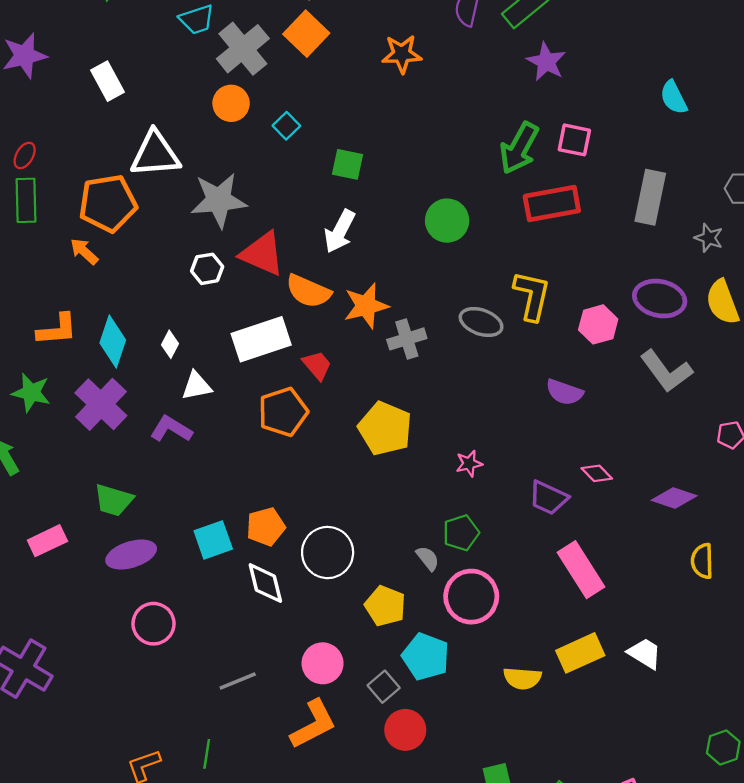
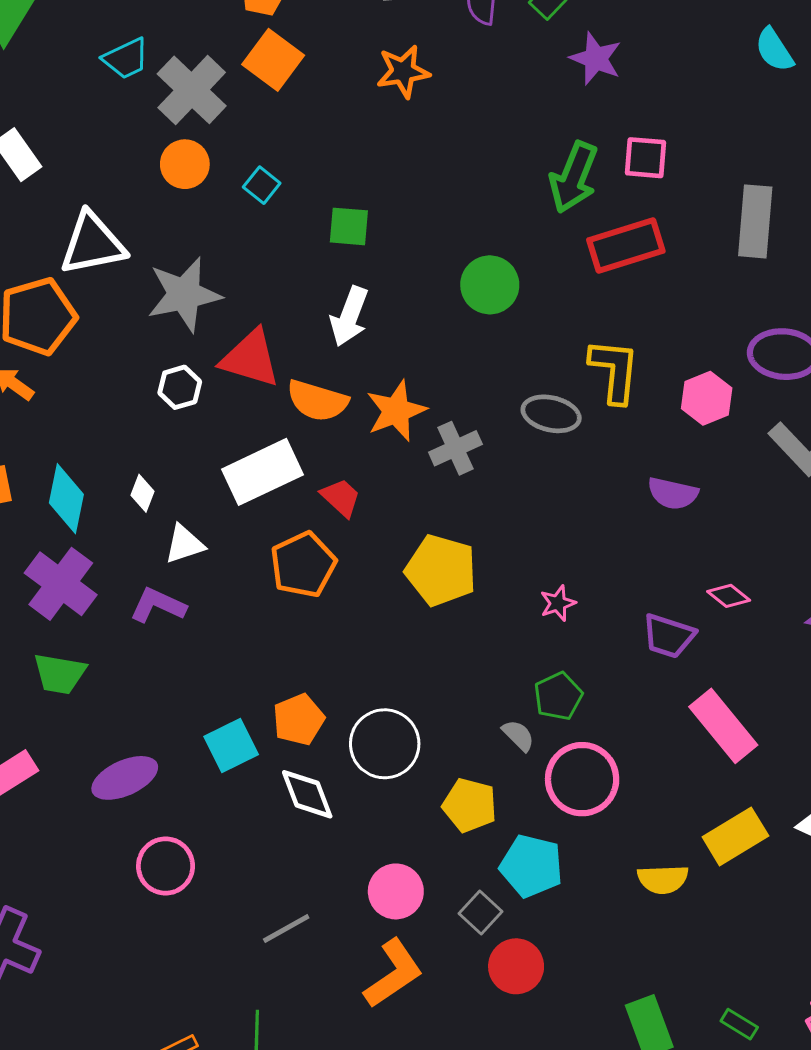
cyan semicircle: (674, 97) -> (774, 50), moved
green trapezoid: (113, 500) -> (60, 674), moved

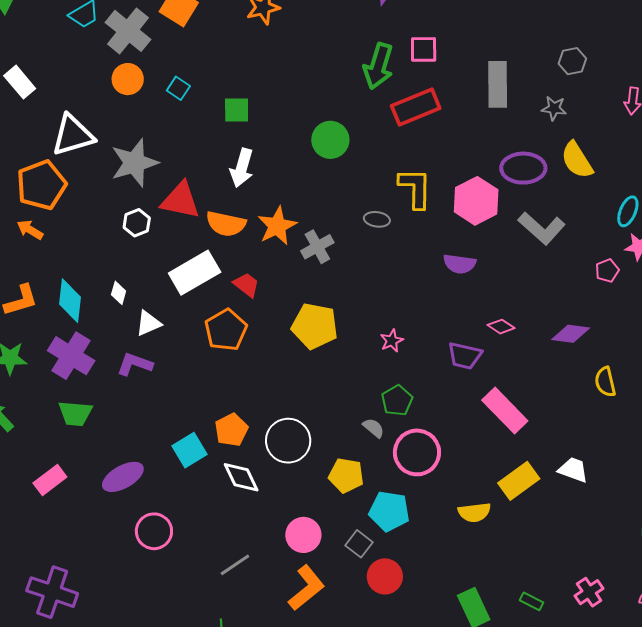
pink hexagon: (707, 398) -> (476, 201), size x1.4
gray ellipse: (551, 414) -> (377, 219), size x0.7

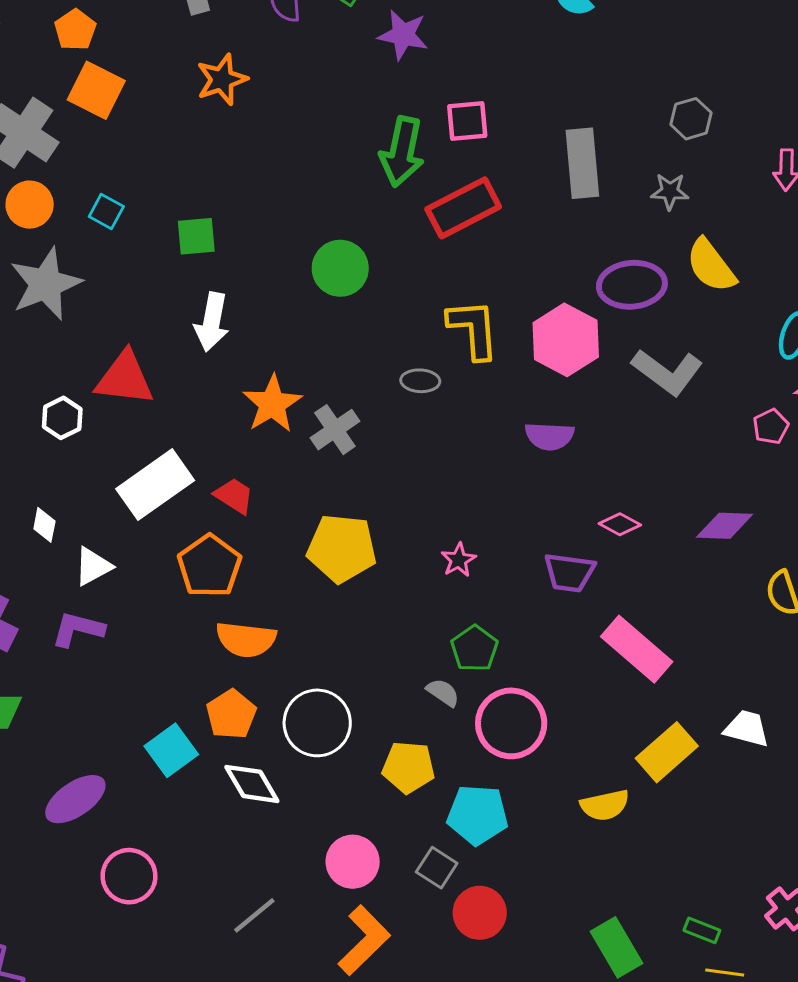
gray star: (134, 163) -> (46, 284), moved
orange semicircle: (226, 224) -> (246, 639), moved

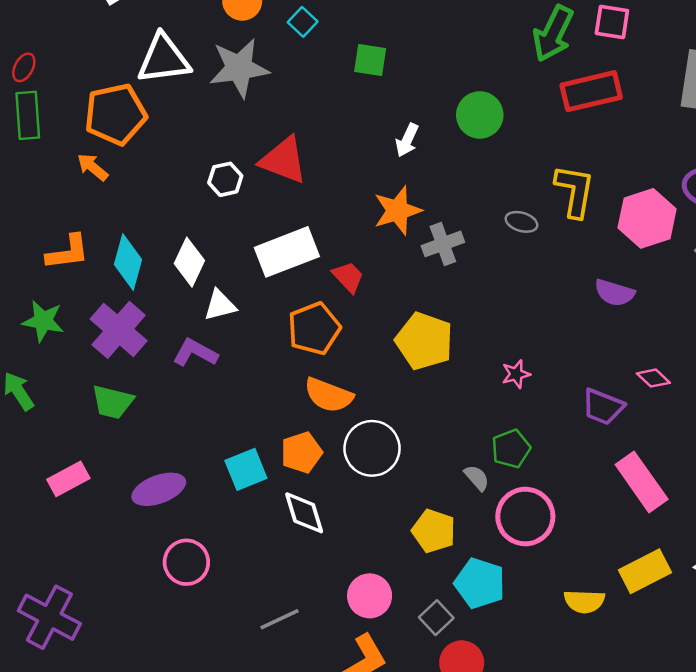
white arrow: (212, 322) -> (407, 140), moved, size x0.7
white diamond: (44, 525) -> (189, 262), size x1.6
white circle: (317, 723) -> (372, 448), moved

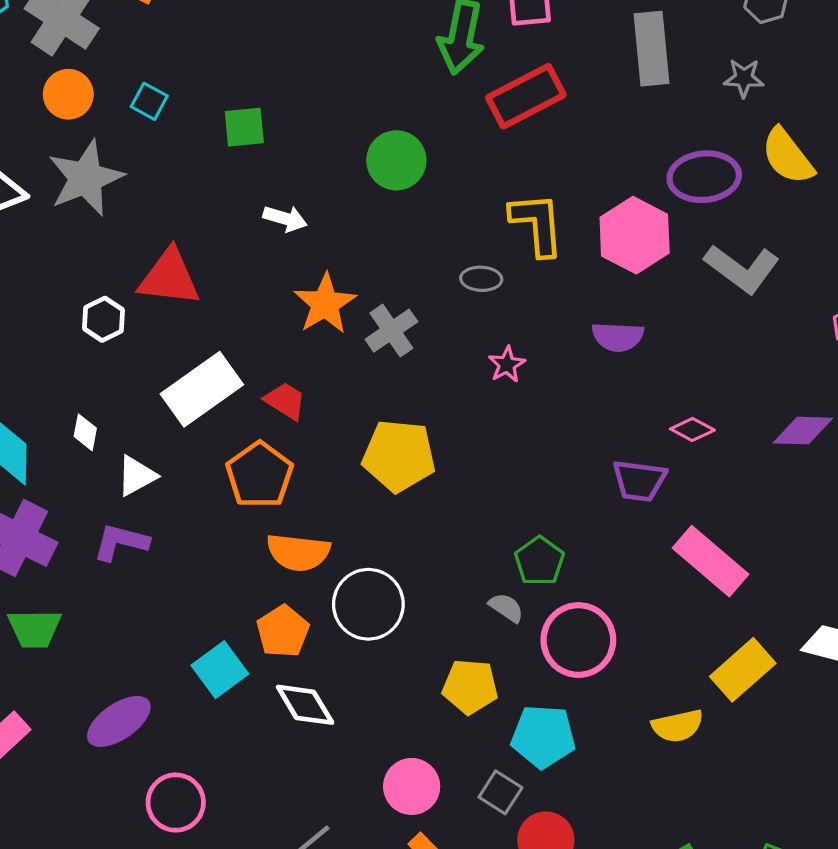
white arrow: (407, 140) -> (285, 219), moved, turned -84
white diamond: (189, 262) -> (85, 432), size x0.6
pink star: (516, 374) -> (507, 364), moved

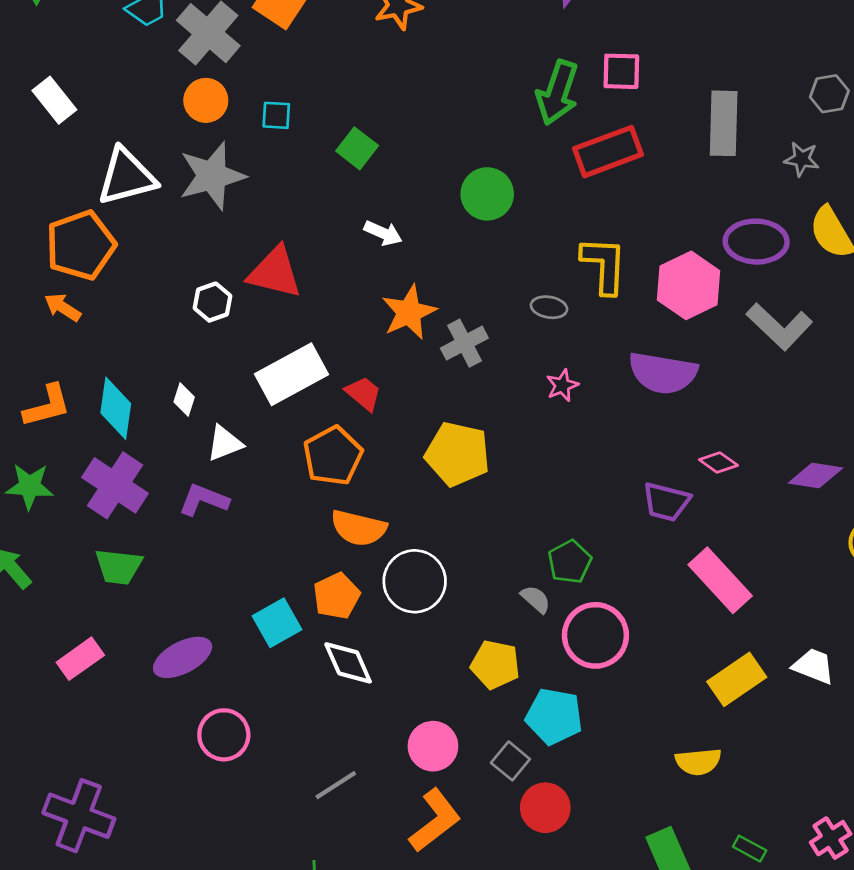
cyan square: (149, 101) -> (276, 115), turned -32
green square: (244, 127) -> (357, 148), turned 36
purple semicircle: (618, 337) -> (663, 373), size x1.5
yellow semicircle: (678, 726) -> (698, 762), moved

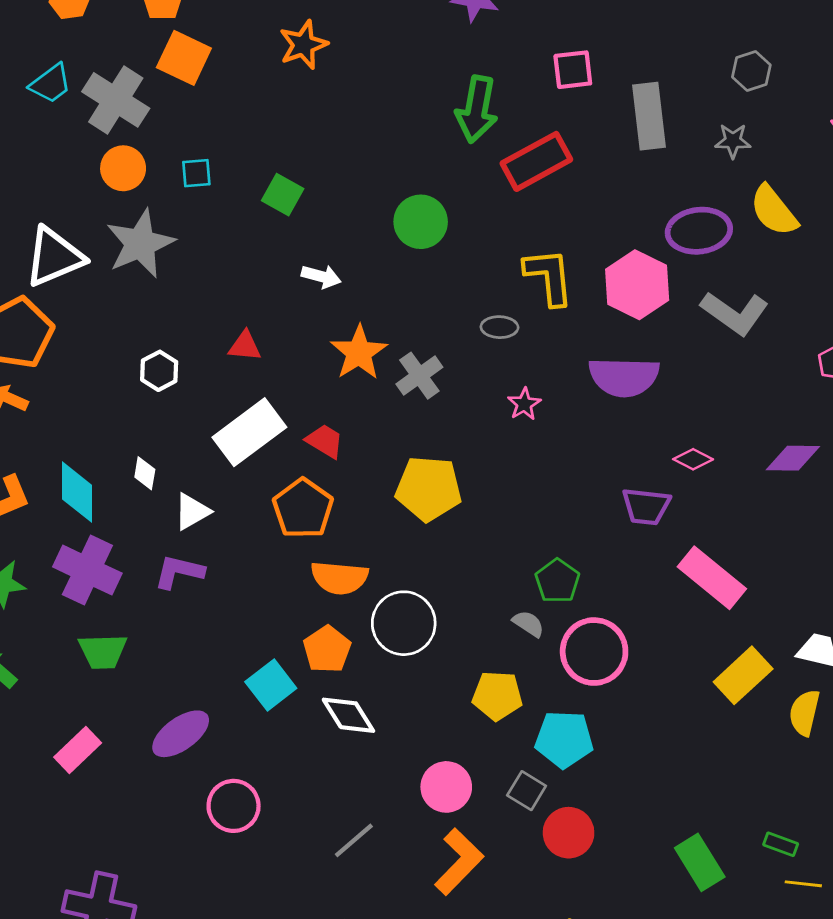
pink square: (621, 71) -> (573, 70), moved
red triangle: (275, 272) -> (245, 346), moved, size x0.6
yellow semicircle: (698, 762) -> (805, 713), moved, turned 117

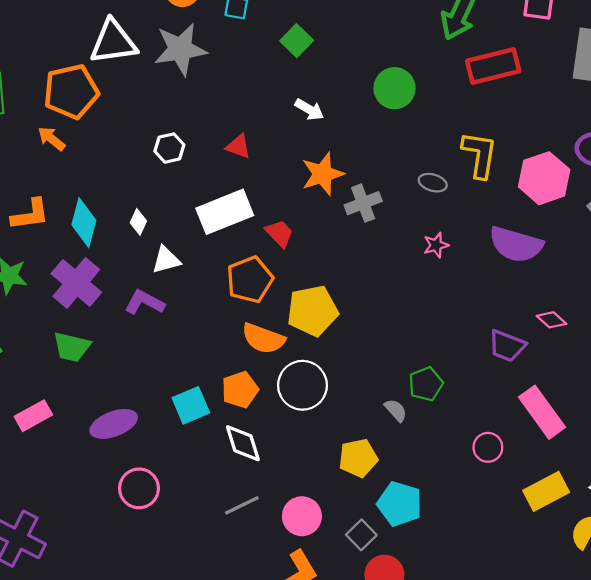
yellow pentagon: (429, 489) -> (312, 311), moved, turned -30
pink circle: (594, 652) -> (488, 447), moved, size x0.6
yellow pentagon: (497, 696) -> (358, 458), turned -30
gray line: (354, 840) -> (242, 505), moved

